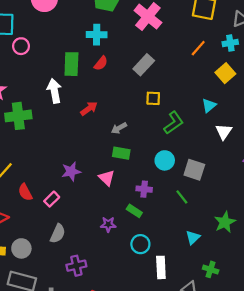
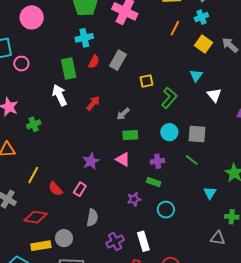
gray rectangle: (144, 65) -> (118, 60), moved
green cross: (18, 116) -> (34, 124), size x0.6
white rectangle: (161, 267) -> (143, 241), moved

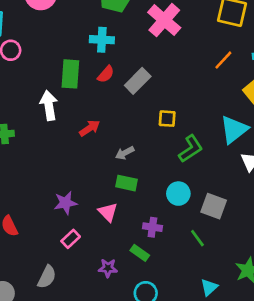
cyan triangle: (196, 76) -> (234, 129), size x1.6
pink rectangle: (80, 189) -> (71, 239), moved

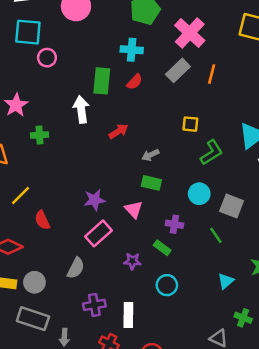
orange line: (223, 60) -> (212, 74), moved, turned -30
gray rectangle: (138, 81) -> (178, 70), moved
pink rectangle: (71, 239) -> (99, 233), size x1.5

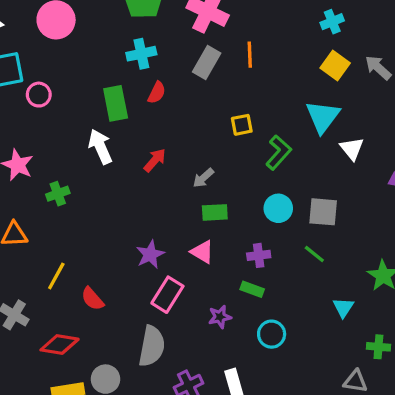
gray semicircle: (76, 268) -> (152, 346), size x1.4

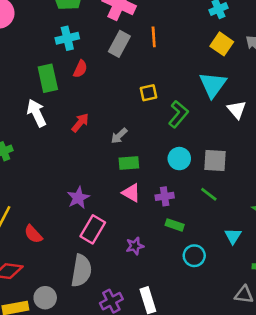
pink triangle: (202, 252) -> (131, 193), moved
green rectangle: (252, 289) -> (175, 225), moved
cyan circle: (272, 334) -> (194, 256), moved

